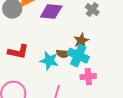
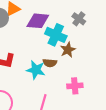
cyan cross: (78, 56) -> (56, 35), moved

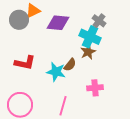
cyan cross: (56, 35) -> (90, 37), moved
brown semicircle: (50, 63) -> (70, 65), turned -56

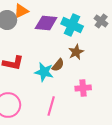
gray cross: (99, 21) -> (101, 21), moved
cyan cross: (90, 37) -> (72, 25), moved

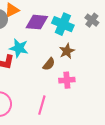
cyan star: (44, 72) -> (19, 48), moved
pink cross: (83, 88) -> (67, 80), moved

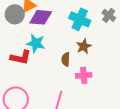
purple diamond: (37, 22) -> (41, 17), moved
brown semicircle: (49, 64) -> (66, 59), turned 144

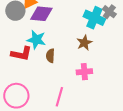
cyan cross: (80, 19) -> (94, 18), moved
brown semicircle: (66, 59) -> (50, 56), moved

